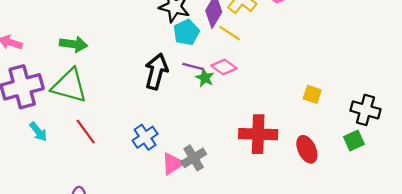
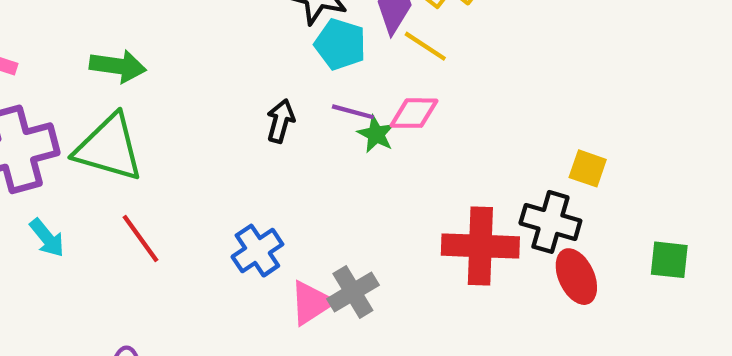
cyan pentagon: (186, 32) -> (340, 44), turned -30
pink diamond: (224, 67) -> (414, 113), turned -35
black arrow: (156, 71) -> (281, 121), size x0.6
black cross: (365, 110) -> (550, 222), moved
green square: (354, 140) -> (669, 260), turned 30

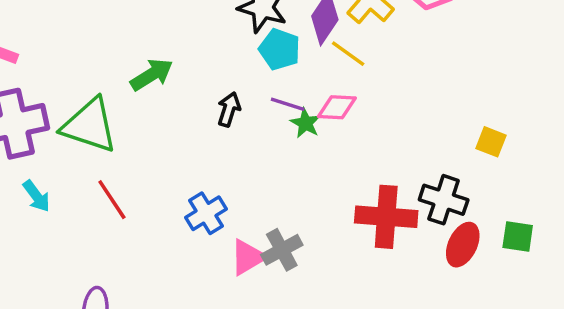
green arrow: (118, 66) -> (152, 75), moved, turned -42
yellow square: (588, 168) -> (491, 142), moved
green square: (669, 260) -> (518, 236), moved
red ellipse: (576, 277) -> (463, 245), turned 48

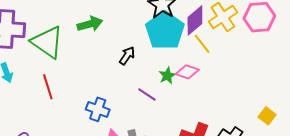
cyan pentagon: (280, 49) -> (165, 31), size x1.6
purple line: (288, 104) -> (147, 94), moved
blue cross: (206, 213) -> (98, 109), turned 35

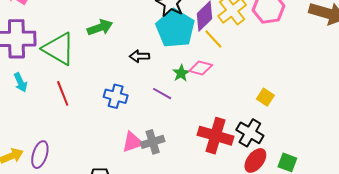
black arrow: (127, 56) -> (139, 56), turned -120
blue cross: (98, 109) -> (116, 96), moved
yellow square: (267, 116) -> (265, 97), moved

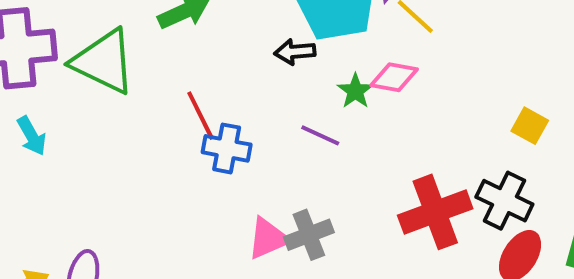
black arrow: (139, 56) -> (295, 52), moved
red line: (63, 93) -> (201, 116), moved
red cross: (216, 136) -> (435, 212), turned -32

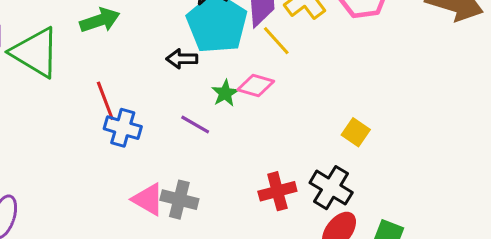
red cross: (435, 212) -> (277, 191), size x0.7
gray cross: (309, 235) -> (179, 200), turned 30
pink triangle: (268, 238) -> (148, 199), turned 48

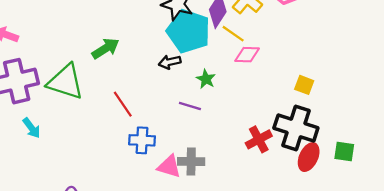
pink diamond: (256, 85) -> (247, 55), moved
blue cross: (123, 128) -> (142, 140), moved
black cross: (331, 188) -> (296, 128), size x1.4

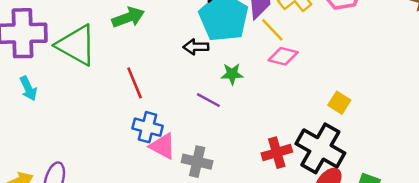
green star: (206, 79) -> (232, 74), turned 30
pink triangle: (169, 166) -> (163, 146), moved

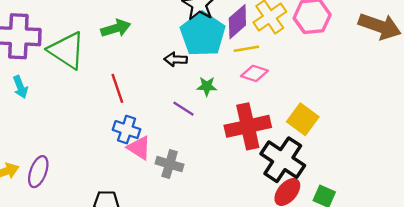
yellow line: (272, 30) -> (246, 49), turned -60
yellow square: (339, 103) -> (303, 119), size x1.5
red cross: (277, 153) -> (248, 126), moved, size x1.6

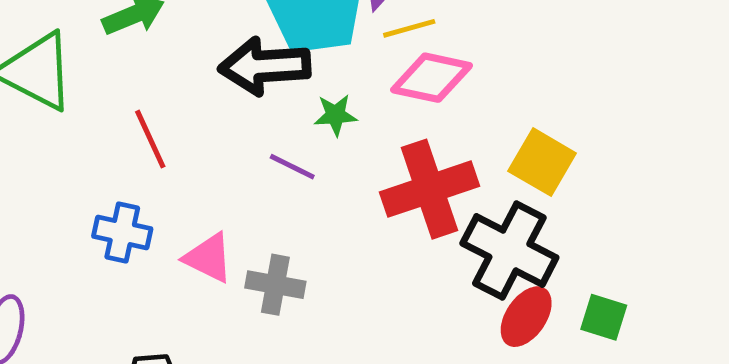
black arrow: (176, 59) -> (265, 66), size x1.8
pink diamond: (254, 73) -> (431, 78), size x1.4
blue cross: (127, 130) -> (122, 233), moved

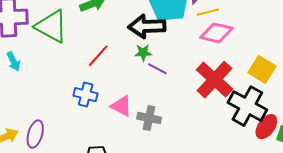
green star: (335, 115) -> (143, 53), moved
red line: (150, 139) -> (98, 56), turned 65
red cross: (429, 189) -> (215, 80), turned -30
red ellipse: (526, 317) -> (266, 127), moved

